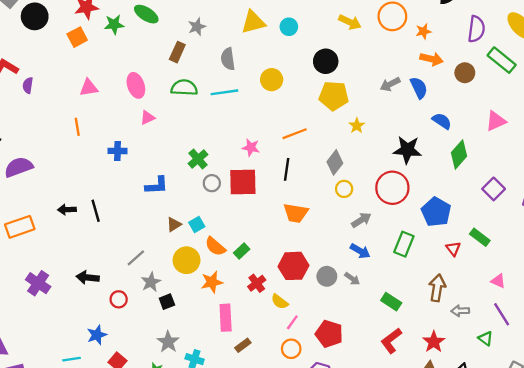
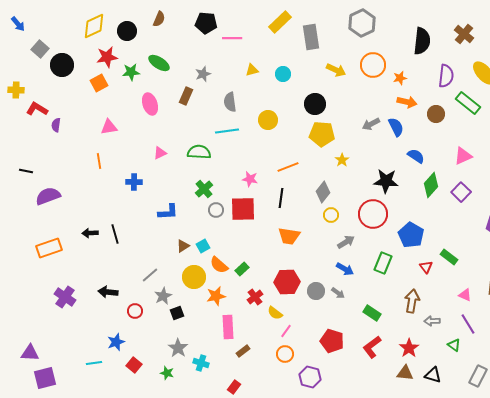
yellow triangle: (253, 22) -> (252, 70), size x0.6
pink ellipse: (136, 85) -> (150, 104), moved
green semicircle: (184, 88) -> (199, 152), moved
purple square: (494, 189) -> (461, 192), moved
red pentagon: (329, 334) -> (332, 341), moved

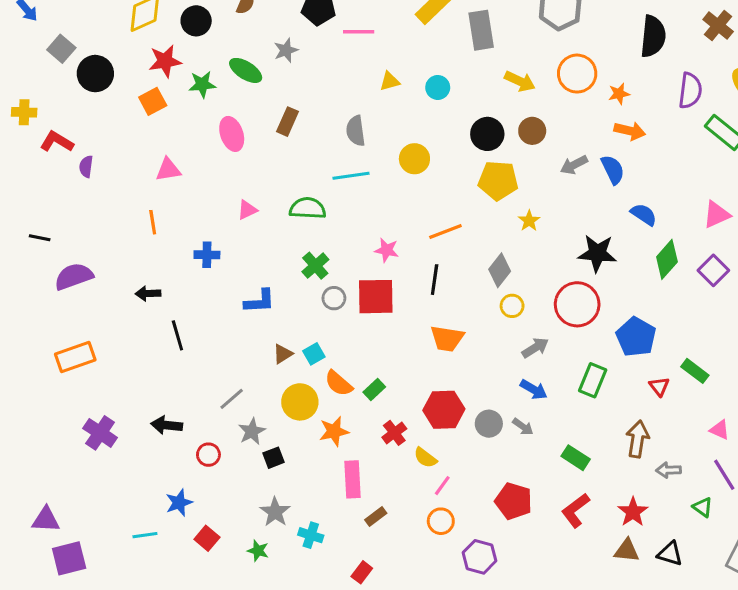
gray star: (203, 74) -> (286, 50), moved
brown circle: (436, 114) -> (532, 131), moved
black arrow: (90, 233) -> (148, 293), moved

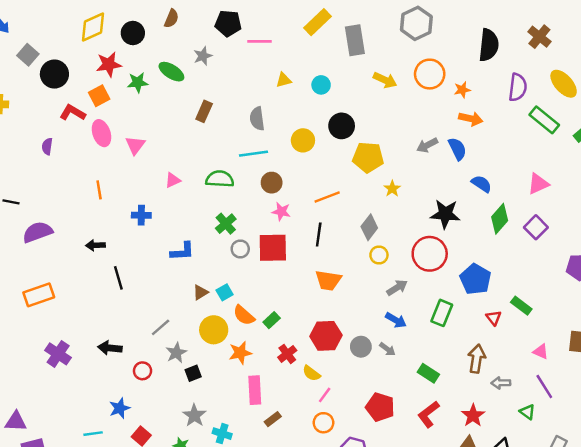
brown circle: (532, 131) -> (272, 183), moved
pink ellipse: (232, 134) -> (101, 133), moved
black circle: (487, 134) -> (342, 126), moved
red L-shape: (57, 142) -> (73, 113), moved
pink triangle: (168, 170) -> (135, 145), moved, turned -45

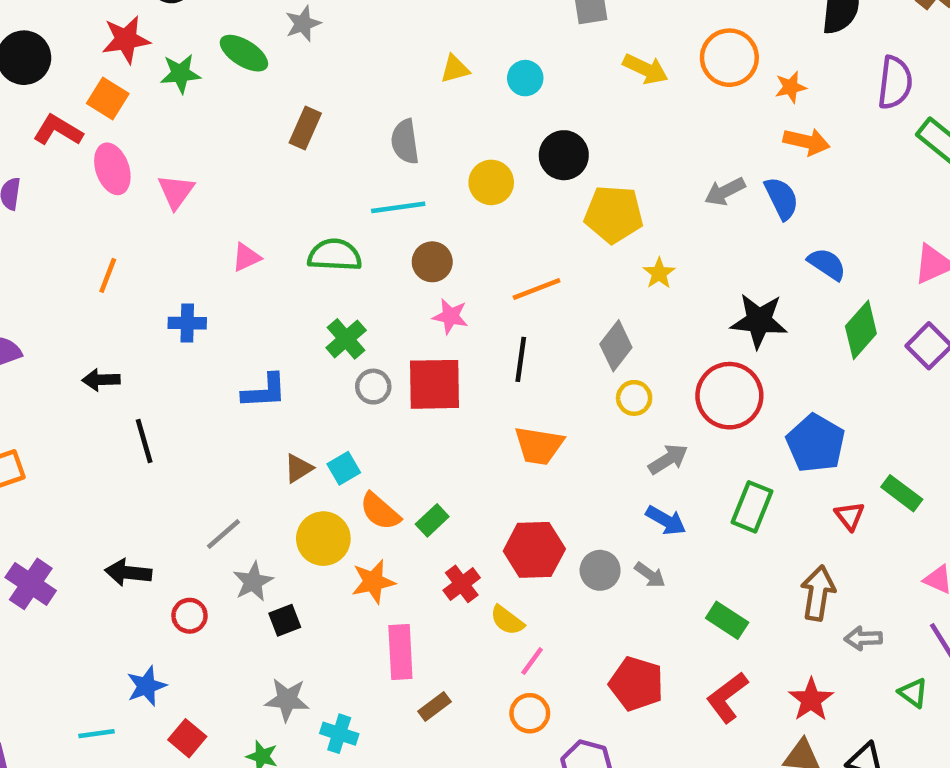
orange square: (99, 96) -> (108, 98), turned -30
orange line: (99, 190) -> (108, 275), turned 30
gray star: (194, 415) -> (287, 700), turned -30

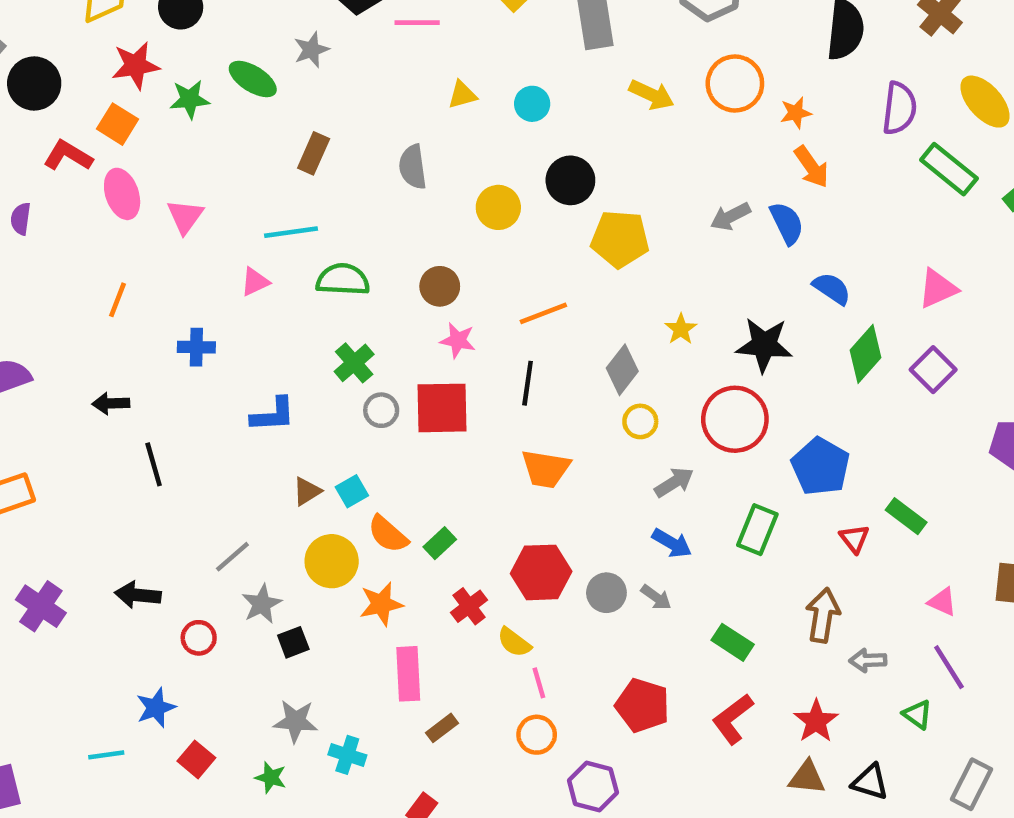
orange arrow: (807, 142) -> (812, 167), turned 42
cyan line: (398, 207) -> (291, 232), moved
yellow star: (659, 273) -> (681, 329), moved
pink line: (532, 661) -> (539, 683), turned -52

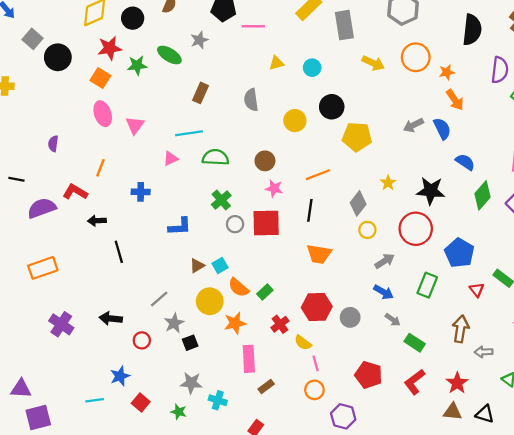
red L-shape: (68, 156) -> (75, 192), moved
purple semicircle: (21, 219) -> (53, 144), moved
gray arrow: (656, 597) -> (393, 320), moved

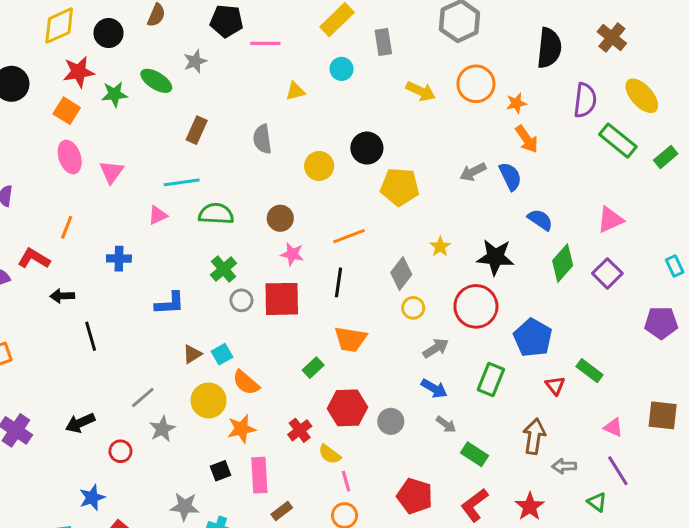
gray rectangle: (344, 25) -> (383, 42), size x0.7
cyan circle: (312, 68) -> (342, 69), moved
green rectangle: (265, 292) -> (313, 368), moved
black arrow: (111, 319) -> (80, 423), turned -30
black square: (190, 343) -> (221, 471), moved

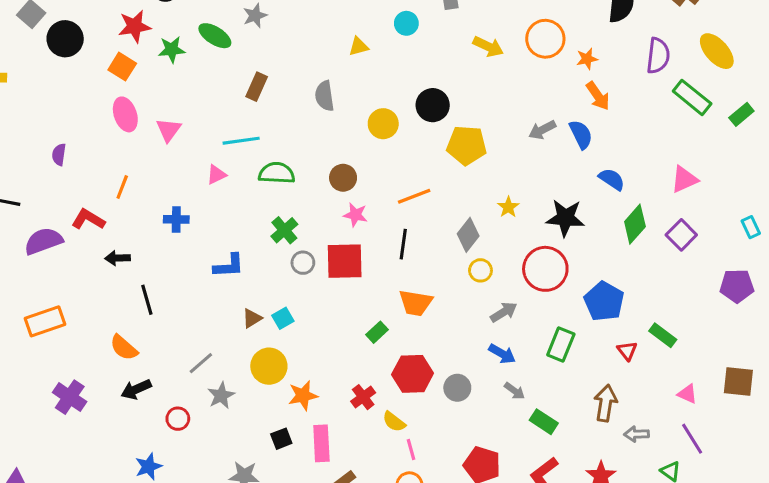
orange semicircle: (246, 383) -> (124, 348), moved

